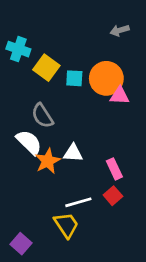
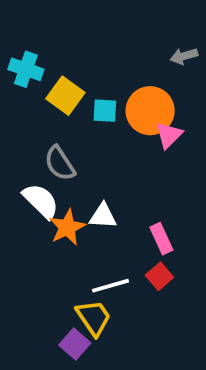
gray arrow: (120, 30) -> (184, 56), moved
pink triangle: (120, 96) -> (169, 135), turned -48
purple square: (21, 244) -> (75, 344), moved

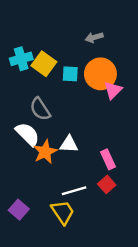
gray arrow: (184, 56) -> (94, 37), moved
cyan cross: (26, 69) -> (21, 59), moved, turned -35
purple square: (75, 344) -> (19, 210), moved

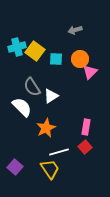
orange circle: (100, 74) -> (80, 59), size x0.7
white triangle: (69, 144) -> (51, 96), moved, turned -35
orange star: (45, 152) -> (46, 128), moved
pink rectangle: (108, 159) -> (86, 127), turned 35

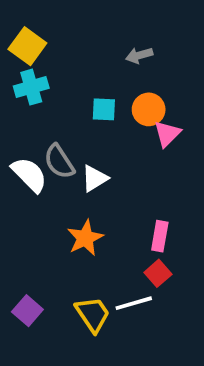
yellow square: (35, 51) -> (27, 46), moved
white semicircle: (22, 107) -> (29, 175), moved
white line: (59, 152) -> (134, 303), moved

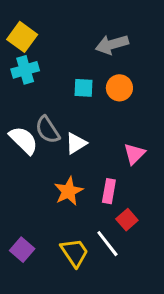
gray arrow: (139, 55) -> (112, 44), size x1.5
pink triangle: (167, 134) -> (134, 154), moved
pink rectangle: (160, 236) -> (109, 191), moved
white line: (134, 303) -> (107, 244), turned 68

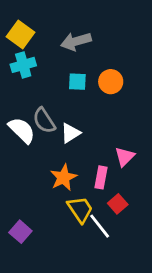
gray arrow: (112, 44) -> (76, 41), moved
pink triangle: (134, 154) -> (125, 157), moved
yellow trapezoid: (75, 253) -> (80, 209), moved

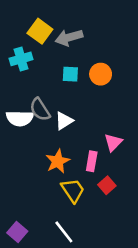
yellow square: (20, 34) -> (40, 31), moved
white semicircle: (22, 130) -> (20, 118), turned 136
white line: (100, 226) -> (64, 232), moved
purple square: (20, 232) -> (17, 232), moved

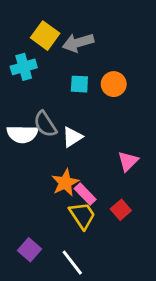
pink rectangle: (92, 161) -> (85, 194), moved, turned -54
purple square: (17, 232) -> (29, 250), moved

